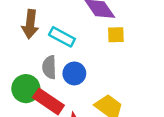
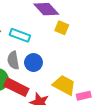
yellow square: (116, 35) -> (62, 28), turned 32

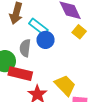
blue circle: (33, 63) -> (46, 40), moved
red rectangle: (16, 87) -> (20, 74), turned -30

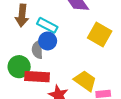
yellow square: (79, 32) -> (100, 34), moved, size x1.6
blue circle: (46, 40) -> (48, 41), moved

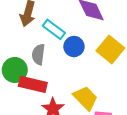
blue circle: (48, 41) -> (74, 47), moved

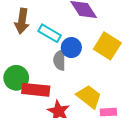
gray semicircle: (38, 54) -> (60, 60), moved

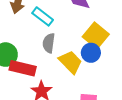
blue circle: (71, 48) -> (91, 53), moved
yellow trapezoid: (89, 97) -> (70, 62), moved

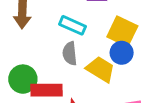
cyan rectangle: (43, 16) -> (73, 25), moved

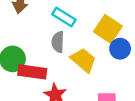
blue circle: (122, 53) -> (120, 49), moved

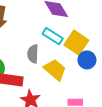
cyan rectangle: (64, 17) -> (53, 36), moved

